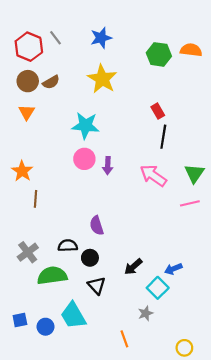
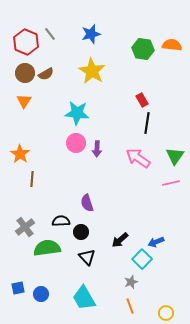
cyan trapezoid: (73, 316) -> (84, 298), moved
orange line: (124, 339) -> (130, 306), moved

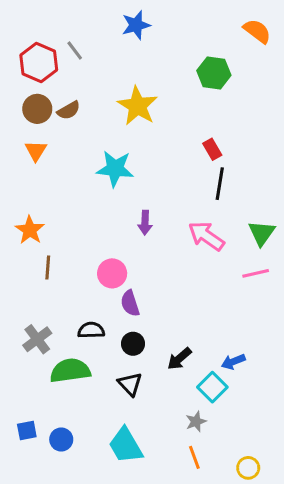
blue star: (91, 34) -> (136, 25), moved
orange semicircle: (172, 45) -> (257, 31), moved, turned 30
pink circle: (76, 143) -> (112, 273), moved
black circle: (81, 232) -> (133, 344), moved

